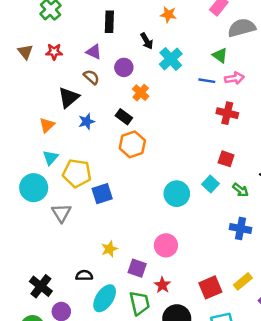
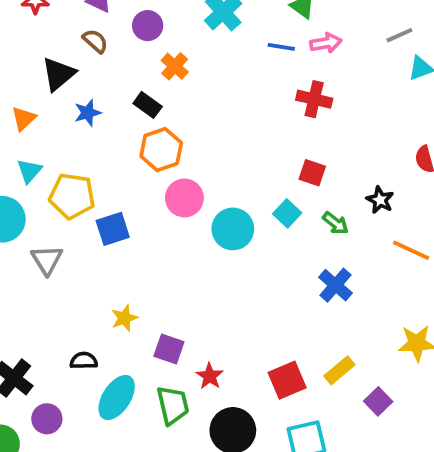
blue cross: (240, 229) -> (335, 285), turned 30
pink circle: (166, 245) -> (184, 198), moved

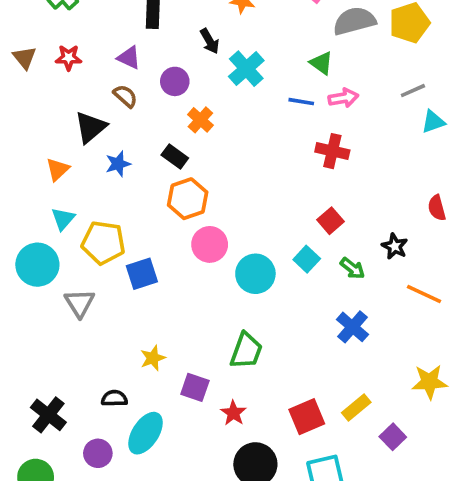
red square: (312, 173) -> (331, 221), turned 30
green trapezoid: (173, 405) -> (246, 351), moved, turned 33
purple circle: (47, 419) -> (98, 453), moved

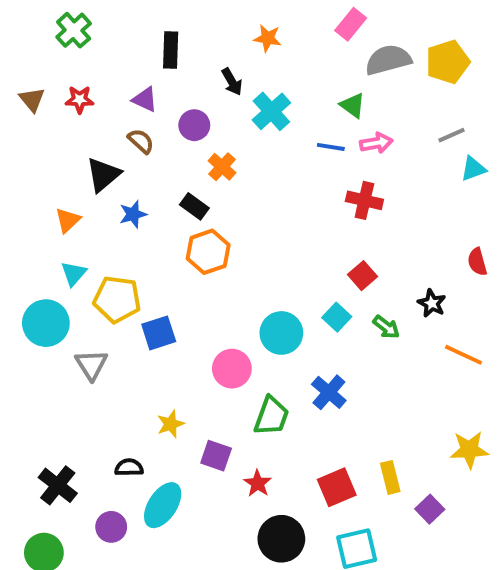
pink circle: (210, 244) -> (232, 369), moved
blue cross: (353, 327) -> (329, 392), moved
yellow rectangle: (356, 408) -> (390, 477), turned -64

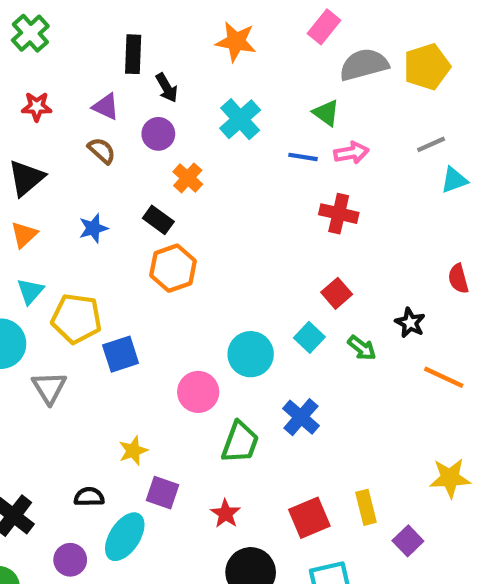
orange star: (268, 38) -> (236, 42), size x1.4
black arrow: (232, 82) -> (167, 88), moved
black triangle: (103, 175) -> (26, 178), moved
purple square: (216, 456) -> (163, 493), moved

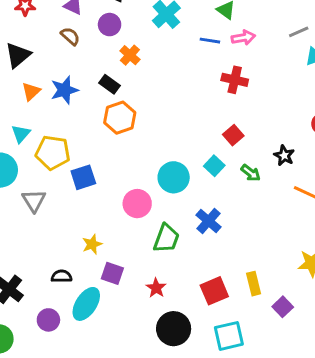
blue star: (93, 228) -> (64, 90), size x1.4
orange triangle: (24, 235) -> (31, 91), moved

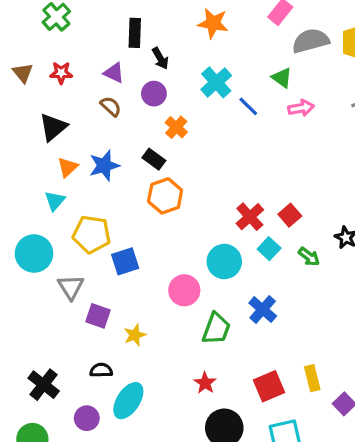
blue line: (210, 41) -> (248, 106), moved, turned 36
red cross: (235, 80) -> (250, 217), moved, turned 35
cyan triangle: (21, 134) -> (55, 201), moved
purple square: (112, 273) -> (98, 316), moved

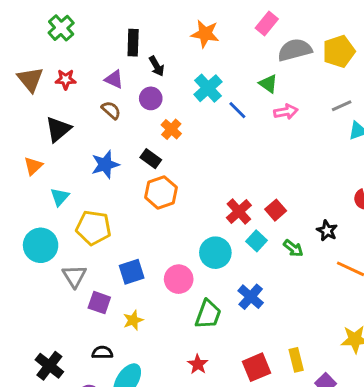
brown triangle: (23, 73) -> (30, 79), size x1.4
orange triangle: (68, 167) -> (33, 166), moved
blue square: (125, 261) -> (132, 272), moved

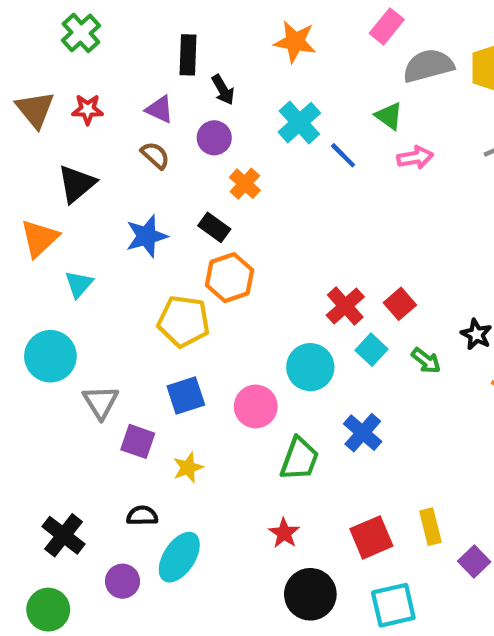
orange triangle: (33, 166) -> (39, 238), size x1.4
yellow pentagon: (93, 228) -> (184, 321), moved

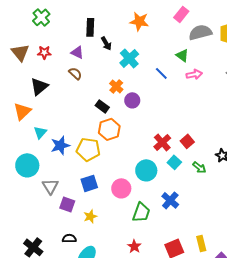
cyan cross: (299, 123) -> (129, 58), moved
purple circle: (214, 138) -> (132, 100), moved
blue star: (147, 236) -> (60, 145), moved

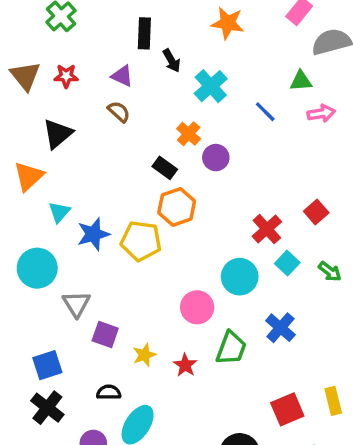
green triangle: (182, 55) -> (301, 81), turned -40
red square: (187, 141) -> (316, 212), moved
blue square: (89, 183) -> (47, 365), moved
red star: (134, 246) -> (185, 365), moved

